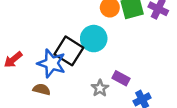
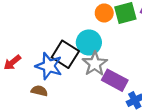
purple rectangle: (121, 78) -> (115, 80), size x1.5
gray star: (100, 88) -> (95, 64), moved, size x1.5

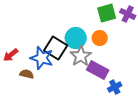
orange circle: (104, 13) -> (100, 38), moved
brown semicircle: (39, 91) -> (27, 74), moved

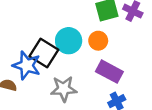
gray star: (81, 56) -> (64, 89), moved, turned 30
purple rectangle: (98, 70) -> (109, 72), moved

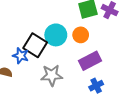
blue star: (27, 65) -> (21, 56), size x0.7
purple rectangle: (109, 72) -> (90, 61), turned -55

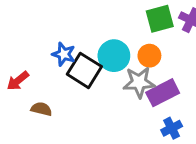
blue star: (21, 56) -> (64, 54), moved
gray star: (52, 75) -> (139, 82), moved

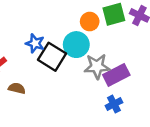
orange circle: (149, 56) -> (90, 22), moved
blue cross: (172, 128) -> (114, 104), moved

